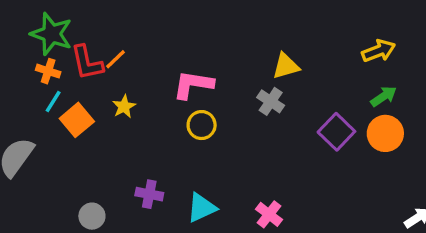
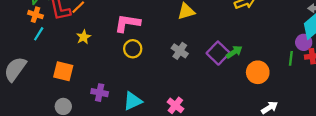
green arrow: (384, 96) -> (234, 52), moved
gray cross: (271, 101) -> (180, 51), moved
orange square: (77, 120) -> (63, 71), moved, turned -36
orange circle: (385, 133) -> (258, 72), moved

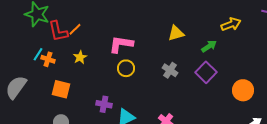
orange cross: (35, 15) -> (48, 59), moved
green arrow: (234, 52) -> (209, 46), moved
purple cross: (100, 93) -> (104, 104), moved

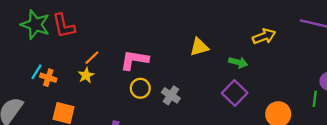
orange line: (75, 29) -> (92, 58), moved
red L-shape: (58, 31) -> (64, 26), moved
green arrow: (209, 46) -> (238, 62), turned 49
gray cross: (170, 70) -> (171, 95), moved

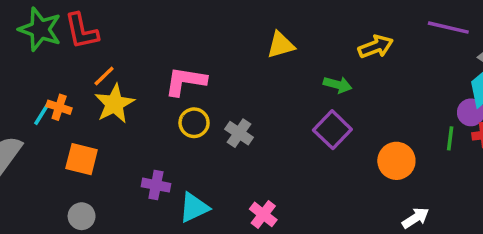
yellow triangle: (199, 47) -> (281, 45), moved
orange line: (92, 58) -> (104, 76), moved
cyan line: (36, 72) -> (42, 114), moved
yellow star: (86, 75) -> (114, 104), size x1.6

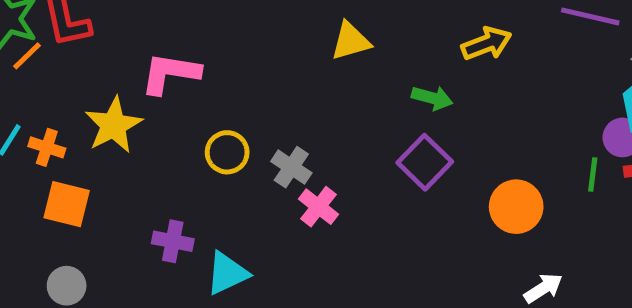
orange line: (104, 76) -> (27, 56), moved
pink L-shape: (185, 81) -> (170, 73), moved
orange cross: (59, 107) -> (47, 147), moved
pink cross: (263, 214) -> (319, 207), moved

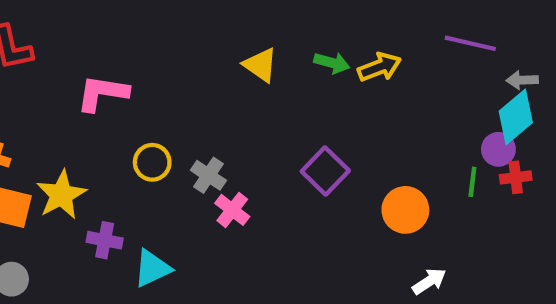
yellow triangle: (351, 41) -> (260, 65), turned 51
green arrow: (432, 98) -> (332, 63), moved
yellow star: (113, 125) -> (61, 195), moved

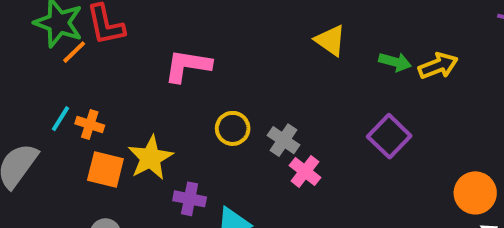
green arrow: (332, 63) -> (395, 62), moved
yellow arrow: (379, 67) -> (438, 66), moved
orange circle: (405, 210) -> (475, 193), moved

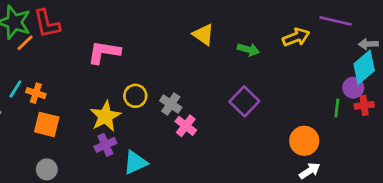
yellow arrow: (438, 66) -> (296, 37), moved
yellow star: (150, 158) -> (105, 116), moved
purple cross: (190, 199) -> (105, 145), turned -35

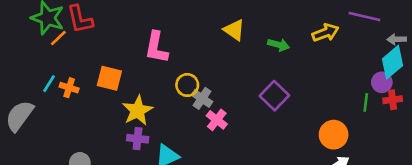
pink L-shape: (104, 52) -> (156, 47), moved, turned -88
yellow circle: (135, 96) -> (187, 85), moved
orange square: (47, 124) -> (109, 78), moved
purple cross: (105, 145) -> (138, 139), turned 30

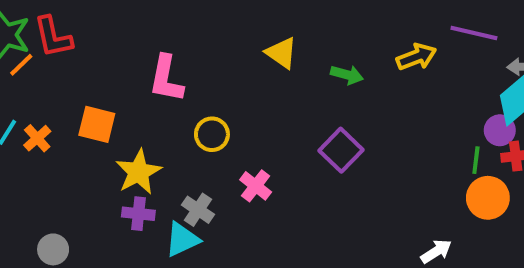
orange cross: (69, 88) -> (37, 138), turned 30
gray cross: (202, 98) -> (198, 210), moved
orange circle: (334, 135) -> (488, 198), moved

